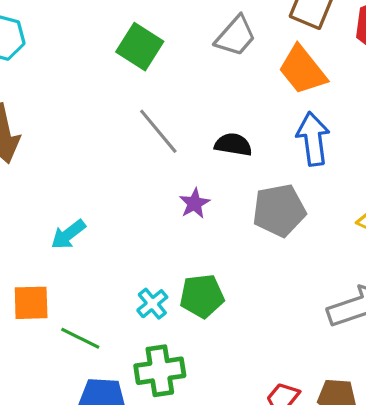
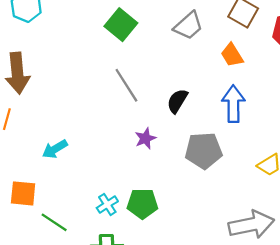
orange trapezoid: (302, 70) -> (232, 55), size x0.7
black semicircle: (233, 145) -> (177, 101), turned -75

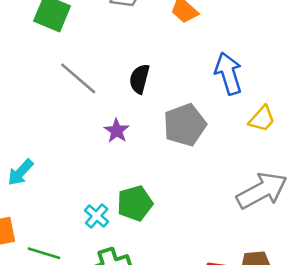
blue arrow: (233, 104) -> (228, 74), moved

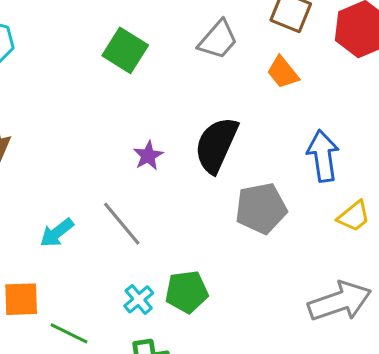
gray line: (78, 78) -> (122, 224), moved
black semicircle: (139, 79) -> (216, 145), size x1.6
purple star: (117, 131) -> (148, 156), moved

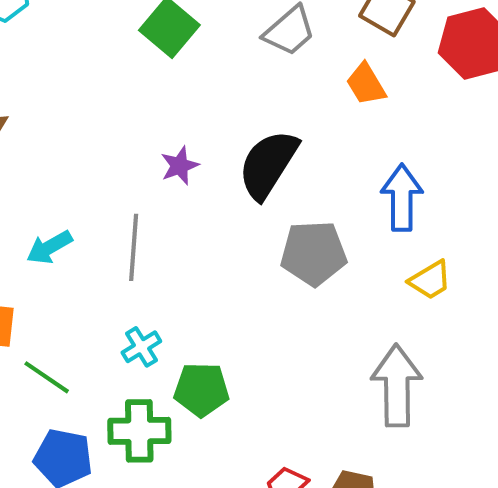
gray line: (122, 224) -> (134, 247), turned 36
green pentagon: (187, 292) -> (201, 390), moved
gray arrow: (340, 301) -> (397, 386), turned -80

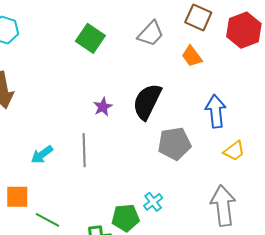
cyan cross: (141, 347) -> (153, 202), moved

